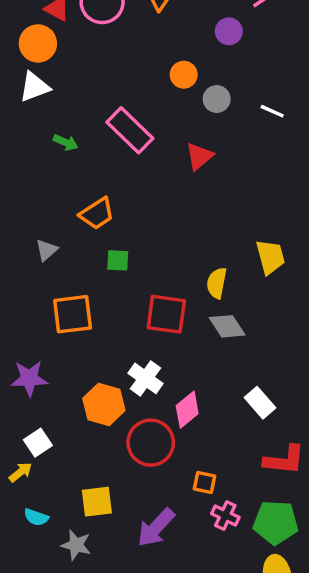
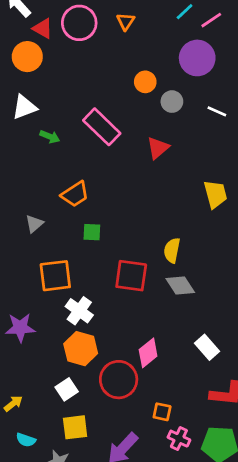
purple circle: (229, 31) -> (197, 58), moved, size x1.6
white triangle: (34, 87) -> (24, 107), moved
yellow trapezoid: (270, 257) -> (215, 194), moved
white cross: (145, 378) -> (79, 311), moved
white square: (38, 443) -> (67, 389), moved

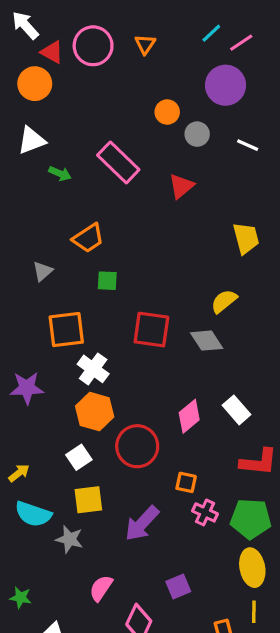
yellow semicircle: (172, 250) -> (224, 301), moved, turned 40
pink diamond: (148, 353) -> (189, 416), moved
cyan semicircle: (26, 440) -> (33, 514), size x1.6

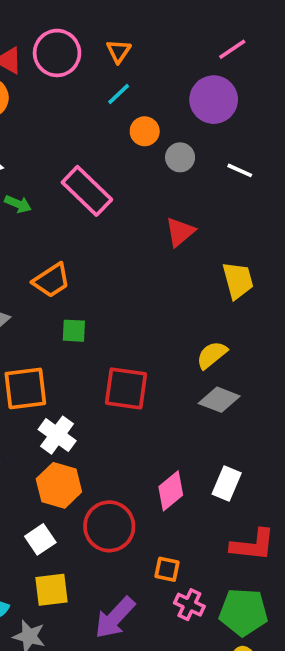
cyan line: (211, 33) -> (119, 94), moved
red triangle: (181, 186) -> (180, 232), moved
gray diamond: (207, 341) -> (219, 400), moved, turned -36
white rectangle: (237, 410) -> (227, 484), turned 64

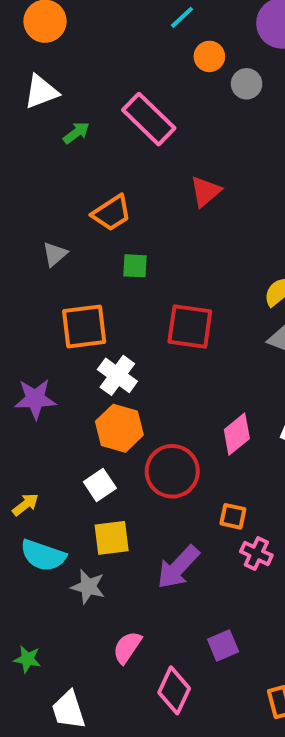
green arrow: (18, 204) -> (76, 133), turned -60
red triangle: (180, 232) -> (205, 191), moved

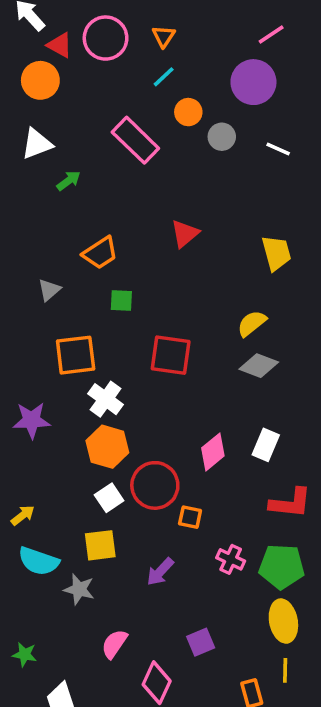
pink rectangle: (149, 119) -> (135, 140), moved
white square: (100, 485) -> (109, 498), moved
orange square: (233, 516) -> (190, 517), moved
purple arrow: (178, 567) -> (160, 572), size x0.7

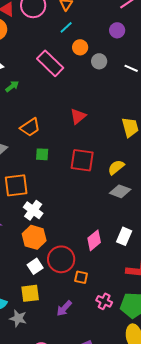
purple circle: (253, 82) -> (117, 30), size x0.6
red square: (171, 355) -> (82, 160), moved

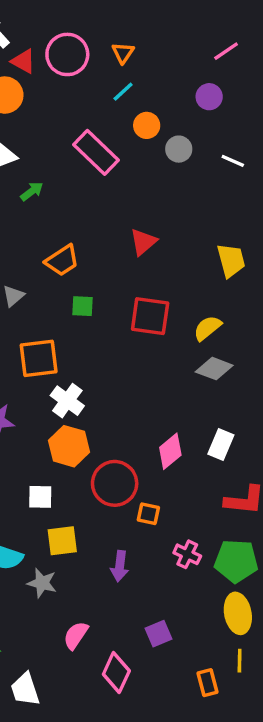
white square: (35, 266) -> (40, 497), moved, turned 35
purple arrow: (64, 308) -> (120, 566), turned -36

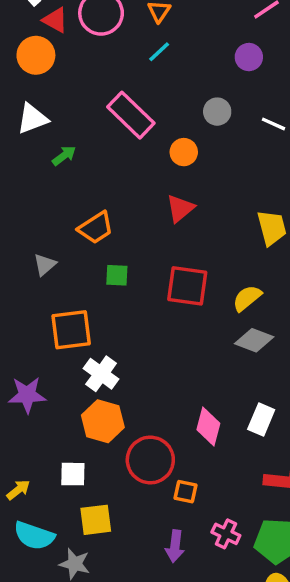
orange circle: (147, 125) -> (184, 152), moved
pink diamond: (170, 451) -> (208, 427), turned -36
purple arrow: (120, 566) -> (175, 546), moved

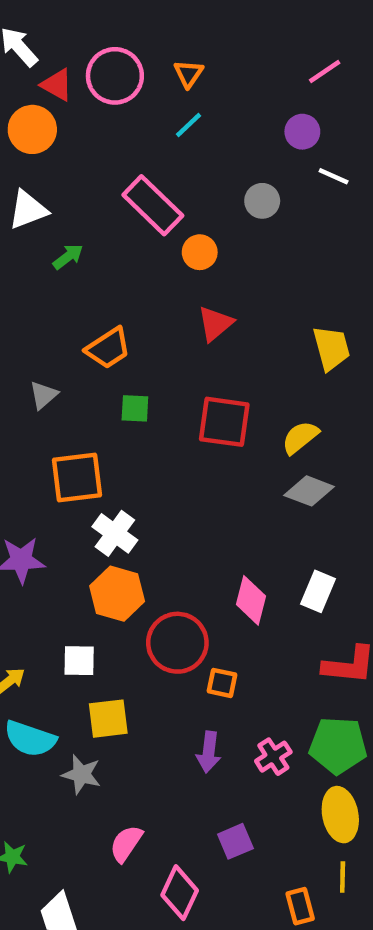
white line: (273, 124) -> (334, 176), moved
orange circle: (184, 152) -> (200, 252), moved
pink cross: (226, 534) -> (273, 757), moved, turned 32

